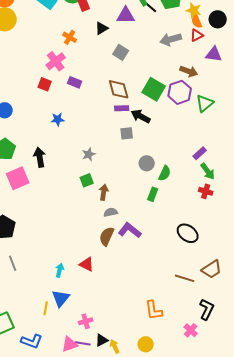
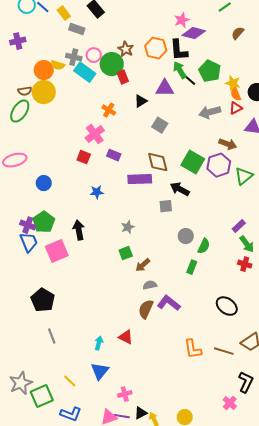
purple rectangle: (122, 108) -> (140, 179), moved, size x1.6
brown arrow: (104, 192) -> (143, 265), turned -140
yellow line: (46, 308) -> (70, 381), moved, turned -56
orange L-shape: (154, 310) -> (193, 349), moved

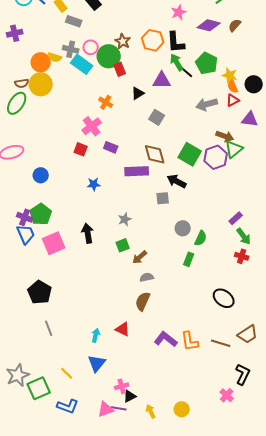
purple diamond: (194, 33) -> (209, 25), moved
green triangle: (244, 176) -> (234, 149), moved
black arrow: (79, 230) -> (88, 233), moved
purple L-shape: (169, 303) -> (166, 339), moved
black triangle: (141, 413) -> (130, 396), moved

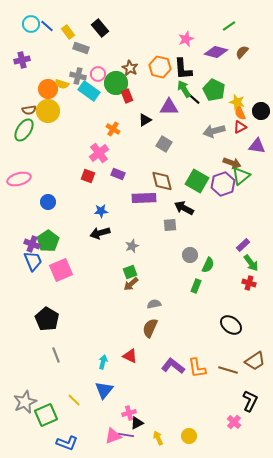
black arrow: (88, 233) -> (100, 233), moved, turned -96
brown arrow: (140, 257) -> (131, 284), moved
blue L-shape: (68, 406) -> (67, 443), moved

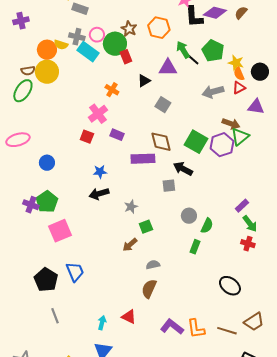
black L-shape: (183, 69) -> (194, 17), moved
blue trapezoid: (33, 261) -> (75, 272), moved
green square: (130, 272) -> (146, 227), moved

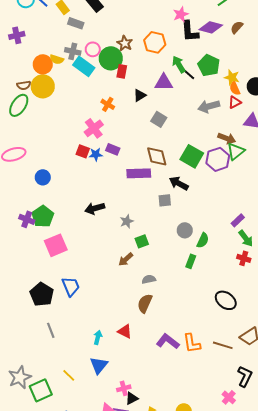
red rectangle: (126, 57) -> (122, 71), turned 32
blue star: (100, 172) -> (96, 154), moved

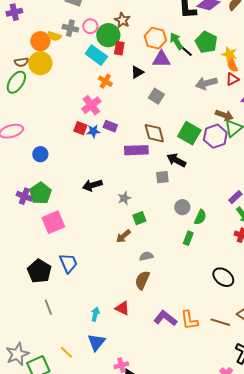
orange hexagon: (155, 42) -> (155, 38), moved
cyan rectangle: (84, 66) -> (96, 55), moved

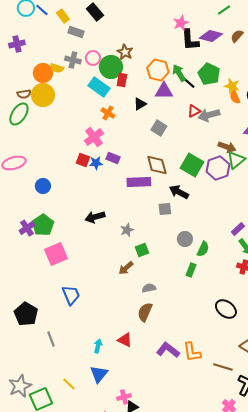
red triangle: (232, 79) -> (194, 111), moved
purple cross: (24, 196) -> (27, 228), turned 35
black pentagon: (39, 271) -> (26, 314), moved
brown line: (220, 322) -> (223, 367), moved

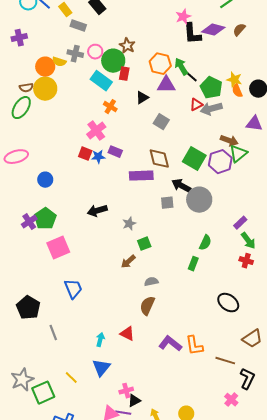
green pentagon: (209, 74) -> (211, 88), moved
gray circle: (185, 239) -> (199, 200), moved, size x1.6

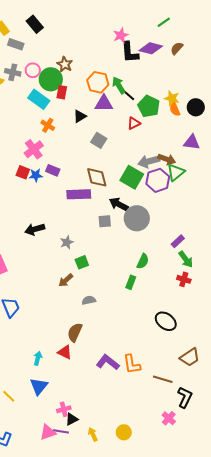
gray arrow: (211, 109) -> (149, 161), moved
brown semicircle: (147, 306) -> (75, 332), moved

